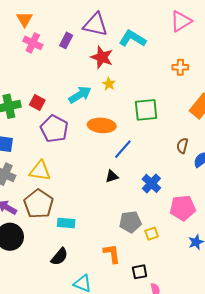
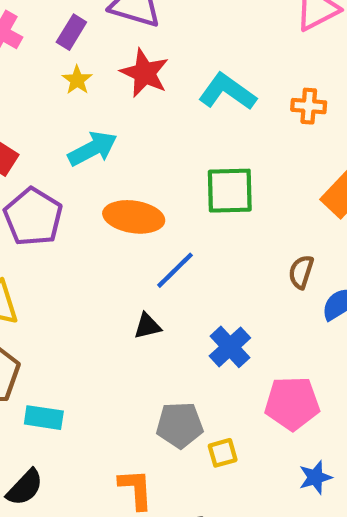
cyan L-shape: (132, 39) -> (227, 92), moved
yellow star: (109, 84) -> (77, 80), moved

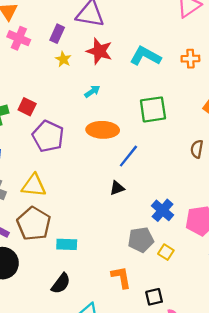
cyan arrow: (93, 149) -> (92, 91), moved, size x0.6
blue cross: (230, 347) -> (163, 210), moved
yellow square: (223, 453) -> (166, 252), turned -35

